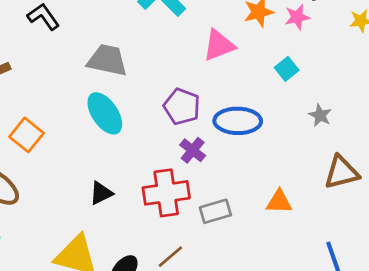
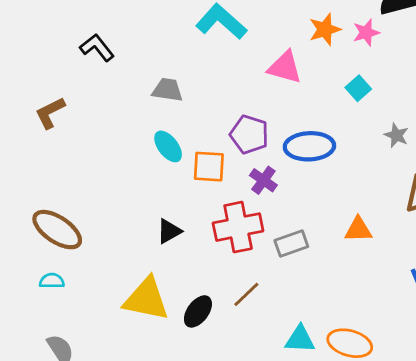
pink triangle: (219, 45) -> (285, 67), turned 40
gray trapezoid: (107, 60) -> (167, 90), size x0.7
cyan ellipse: (105, 113) -> (168, 146), size x0.7
orange square: (26, 135) -> (209, 167), moved, turned -32

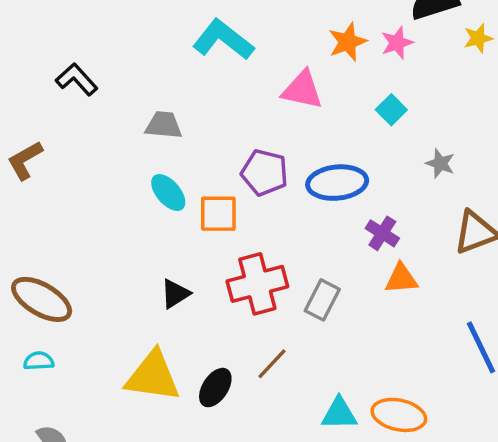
purple cross: (263, 180) -> (382, 233), moved
gray rectangle: (291, 244) -> (322, 300), turned -40

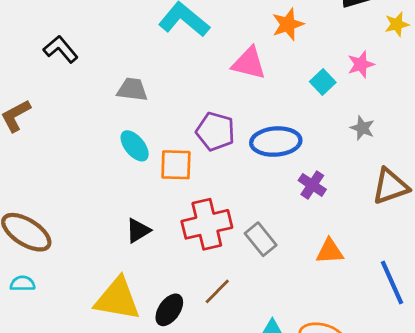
pink star: (397, 43) -> (361, 64), moved
orange triangle: (401, 279) -> (330, 251), moved
gray rectangle: (322, 300) -> (261, 239), turned -68

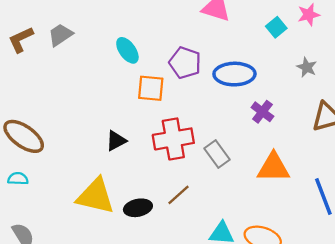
gray trapezoid: (132, 89) -> (60, 35), moved, turned -44
cyan ellipse: (135, 146) -> (127, 50), moved
orange triangle: (330, 251) -> (273, 168), size x1.4
black ellipse: (169, 310) -> (138, 208), turned 40

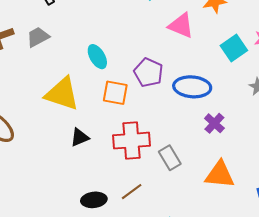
cyan square: (276, 27) -> (234, 48), size x1.4
yellow triangle: (96, 196) -> (62, 94), moved

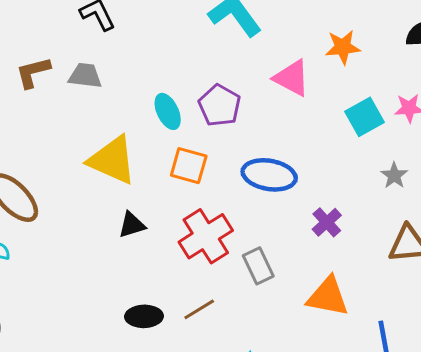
gray trapezoid: (38, 37) -> (85, 76), turned 30
purple pentagon: (148, 72) -> (220, 105), moved
blue ellipse: (192, 87) -> (269, 175), moved
red cross: (132, 141) -> (206, 236), turned -33

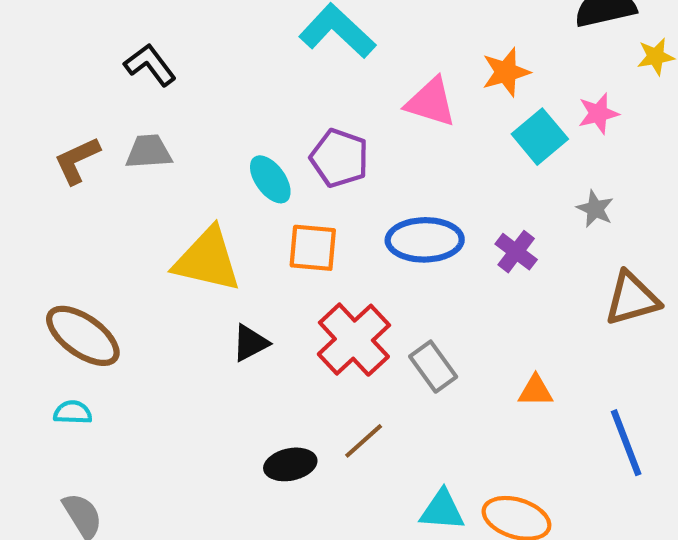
orange star: (343, 47) -> (506, 72), moved
purple cross: (327, 222) -> (516, 252), moved
orange triangle: (328, 297) -> (536, 391), size x0.6

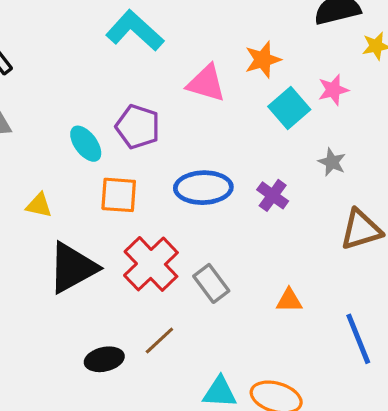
yellow triangle: (207, 260) -> (39, 205), size x0.5
black triangle: (250, 343) -> (73, 268), size x1.8

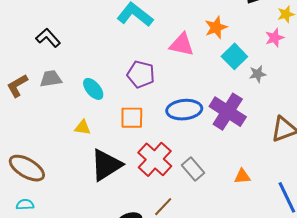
pink star: (333, 90) -> (275, 38), moved
cyan ellipse: (86, 144) -> (93, 89), moved
gray star: (332, 162) -> (258, 74), moved, turned -30
purple cross: (273, 195) -> (228, 112), size x1.8

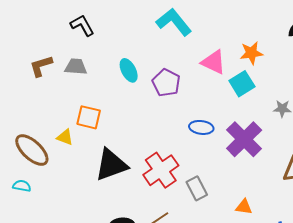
cyan square: (234, 56) -> (242, 84), moved
cyan ellipse: (93, 89) -> (129, 70), moved
blue ellipse: (184, 110) -> (201, 127), size x0.7
orange square: (132, 118) -> (89, 117), moved
yellow triangle: (83, 127) -> (65, 137), moved

